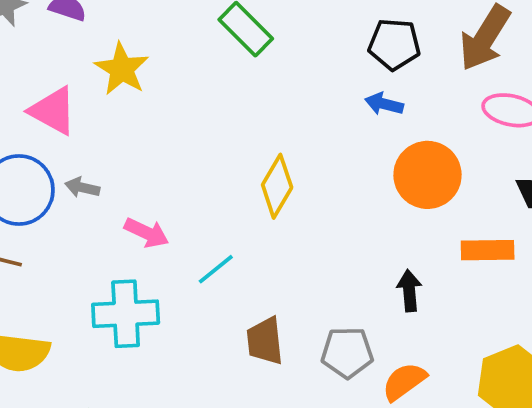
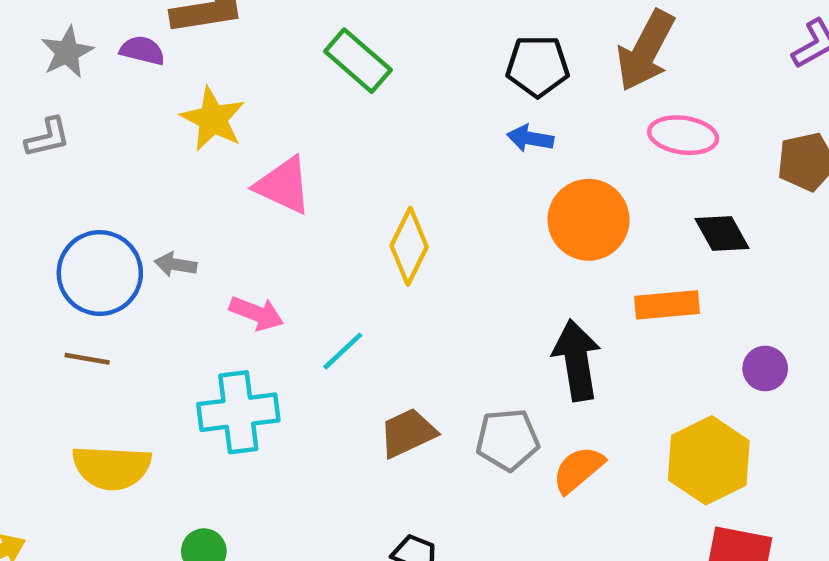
pink triangle: (53, 111) -> (283, 185), moved
black arrow: (409, 291) -> (577, 360), size x1.6
brown trapezoid: (265, 341) -> (408, 433), turned 75

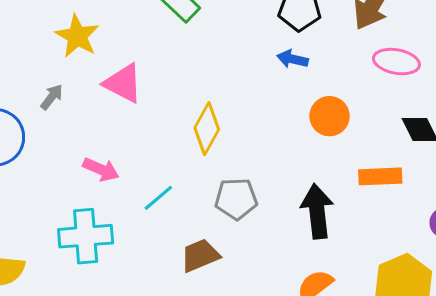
orange circle: (589, 220) -> (330, 116), size x0.7
gray arrow: (176, 265) -> (52, 97), moved, turned 116
gray pentagon: (507, 440) -> (236, 199), moved

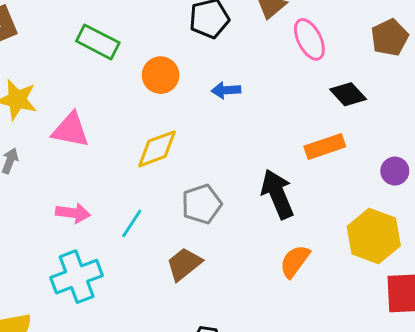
blue arrow: (292, 59) -> (226, 90), moved
pink ellipse: (396, 62) -> (309, 39), turned 69
orange circle: (330, 116) -> (161, 75), moved
yellow diamond: (207, 129) -> (157, 149), turned 57

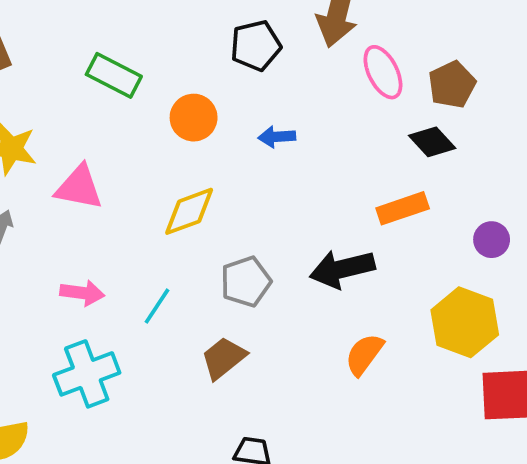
brown pentagon: (390, 37) -> (452, 85), moved
black arrow: (277, 194) -> (342, 269), turned -81

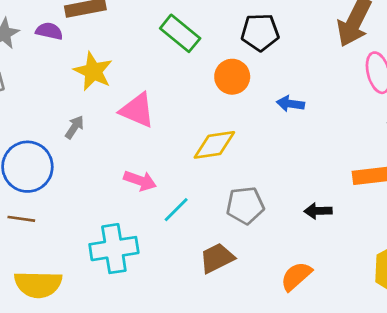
black pentagon: (256, 46) -> (260, 32), moved
black arrow: (342, 269) -> (318, 211), size x0.6
pink arrow: (82, 293) -> (140, 181), moved
orange semicircle: (364, 354) -> (296, 276), moved

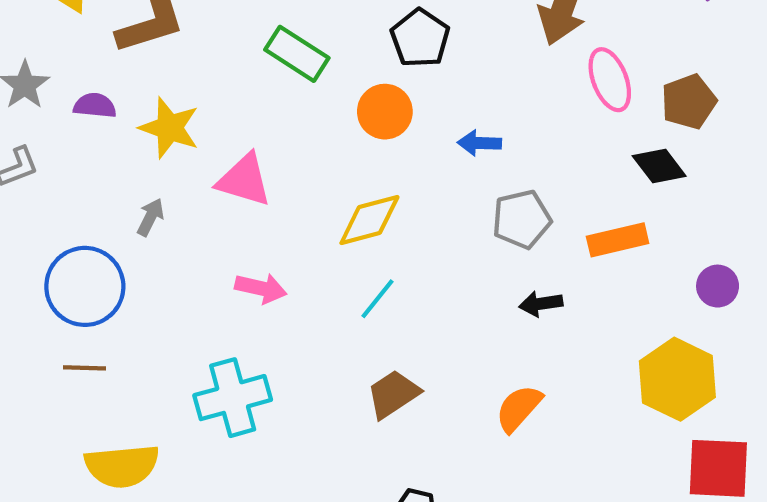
purple semicircle: (49, 31) -> (95, 106), moved
black pentagon: (260, 32) -> (420, 38), turned -30
gray pentagon: (245, 205) -> (522, 219), moved
cyan line: (176, 210) -> (377, 299), moved

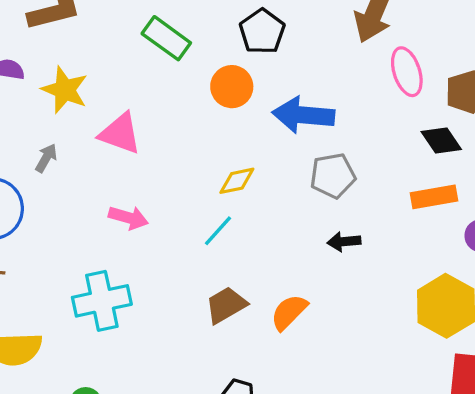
blue arrow: (479, 143) -> (303, 115), size x1.8
yellow diamond: (369, 220) -> (237, 181), moved, size x0.7
orange rectangle: (618, 240) -> (434, 197), moved
orange semicircle: (519, 408) -> (289, 312), moved

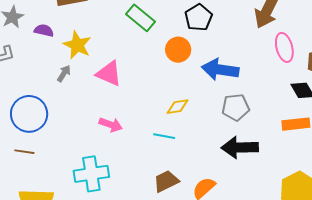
gray arrow: (46, 158) -> (64, 73), moved
cyan line: (218, 231) -> (164, 136), turned 55
black arrow: (344, 242) -> (240, 148), size x1.8

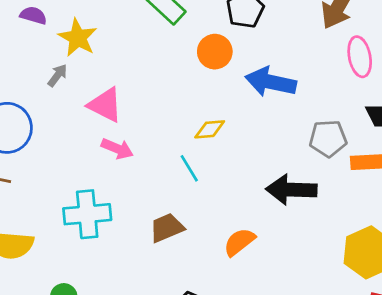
pink triangle: (109, 73) -> (105, 105), moved
gray pentagon: (236, 107) -> (328, 139), moved
cyan line: (164, 136) -> (189, 168), turned 45
brown trapezoid: (166, 181) -> (167, 228), moved

